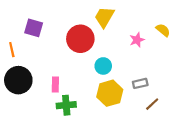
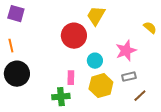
purple square: (34, 28) -> (16, 14), moved
pink star: (137, 40) -> (126, 51), moved, size x1.5
pink rectangle: (55, 84) -> (71, 78), moved

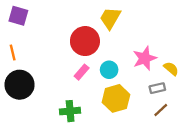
yellow semicircle: (150, 28) -> (171, 69), moved
gray rectangle: (129, 77) -> (157, 88), moved
pink rectangle: (71, 78) -> (82, 72), moved, turned 40

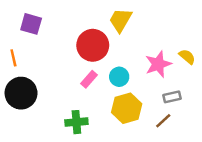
purple square: (18, 16) -> (31, 24), moved
yellow semicircle: (171, 69) -> (187, 57), moved
brown line: (161, 110) -> (163, 121), moved

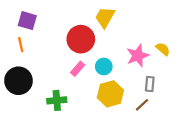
orange line: (13, 58) -> (21, 45), moved
gray rectangle: (172, 97) -> (150, 84), turned -72
green cross: (76, 122) -> (57, 100), moved

